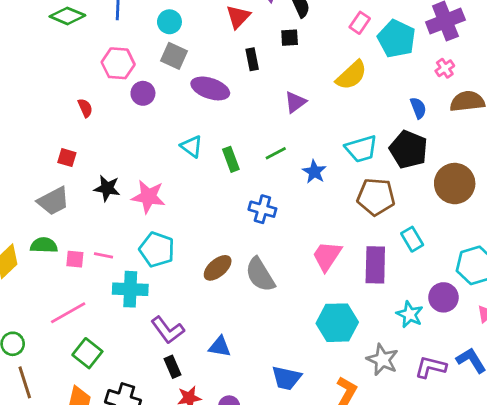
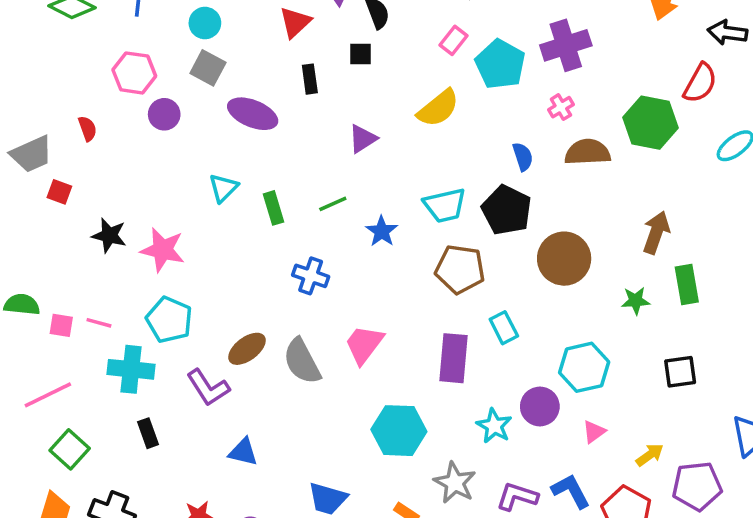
cyan triangle: (192, 146) -> (223, 188), turned 35
gray trapezoid: (53, 201) -> (31, 154), moved
pink trapezoid: (327, 256) -> (364, 344), moved
purple L-shape: (168, 330) -> (208, 388), moved
black rectangle: (172, 367) -> (148, 433), moved

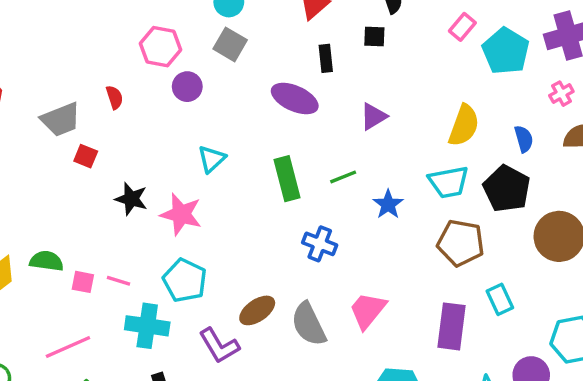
yellow semicircle: (438, 108) -> (464, 125), moved, turned -33
purple ellipse: (253, 114) -> (295, 99), moved
cyan triangle: (223, 188) -> (212, 159), moved
green rectangle: (274, 208) -> (287, 179), size x1.4

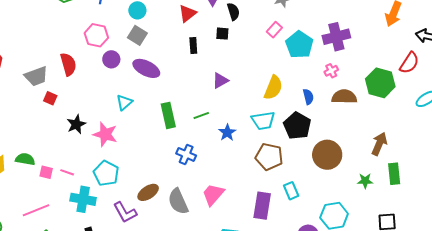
red semicircle: (114, 97) -> (68, 64), size x1.6
purple ellipse: (295, 99) -> (146, 68), moved
black star: (131, 199) -> (76, 124), turned 30

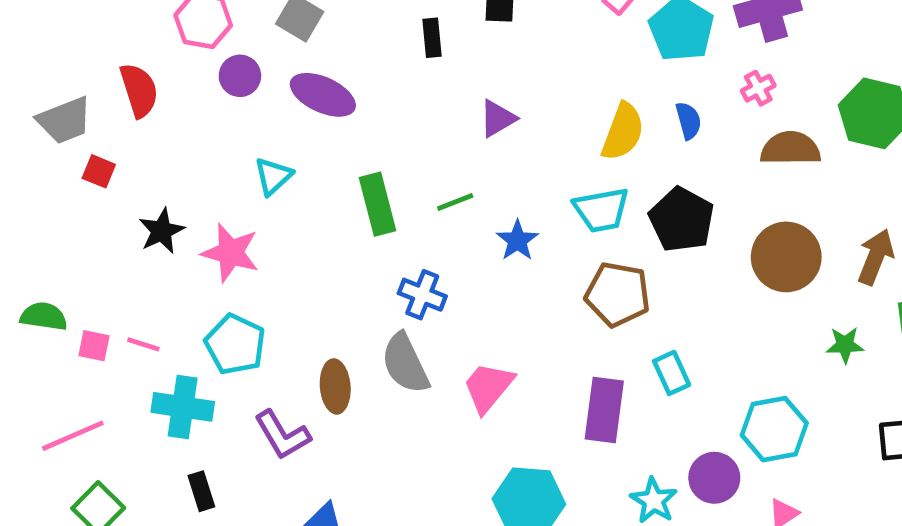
blue semicircle: (308, 97) -> (688, 121), moved
brown circle: (327, 155) -> (786, 257), moved
brown ellipse: (148, 192) -> (335, 386), turned -60
gray semicircle: (178, 201) -> (405, 363), moved

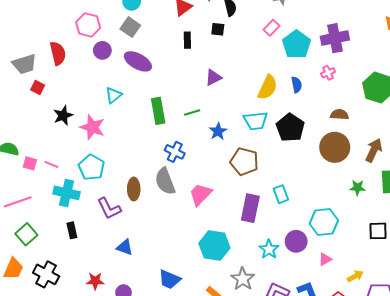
brown semicircle: (790, 149) -> (339, 115), moved, size x0.7
brown pentagon: (618, 294) -> (244, 161), moved

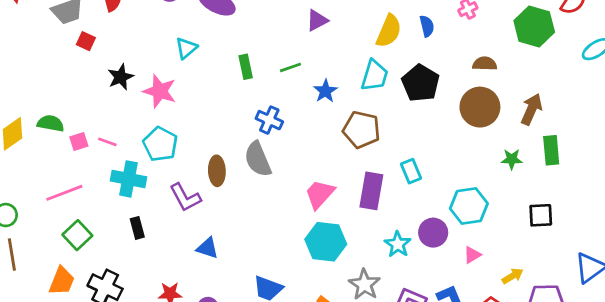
green rectangle: (158, 111) -> (246, 67), size x0.7
cyan trapezoid: (256, 121) -> (375, 76), turned -65
pink square: (30, 163) -> (79, 141), turned -32
pink trapezoid: (200, 194) -> (320, 194), moved

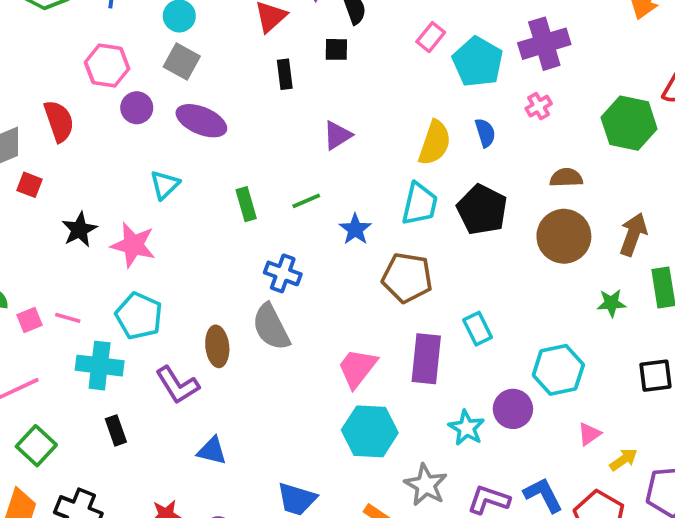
pink triangle: (472, 255) -> (589, 434), moved

